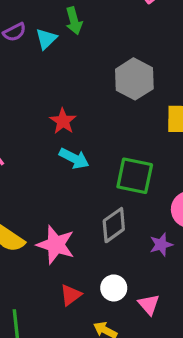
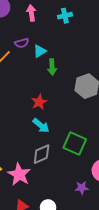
green arrow: (74, 21) -> (52, 67), moved
gray diamond: (114, 225) -> (42, 154), moved

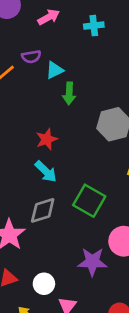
pink arrow: (31, 13) -> (49, 17), turned 63
purple star: (82, 188) -> (92, 262), size x1.5

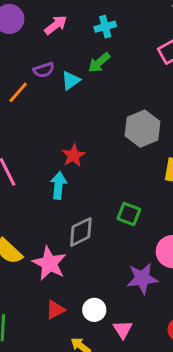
green arrow: (69, 93) -> (99, 63), moved, turned 55
cyan arrow: (46, 171) -> (58, 185), moved, turned -120
green square: (89, 201) -> (129, 214), size x0.7

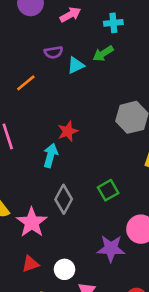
orange line: (18, 92) -> (26, 83), moved
green square: (129, 214) -> (108, 190), turned 30
gray diamond: (81, 232) -> (64, 199), turned -44

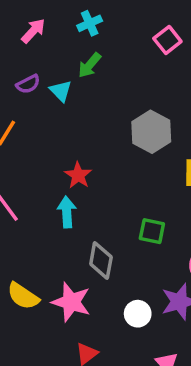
cyan triangle: (76, 65) -> (61, 91), turned -30
green square: (108, 190) -> (152, 231), turned -30
white circle: (65, 269) -> (138, 314), moved

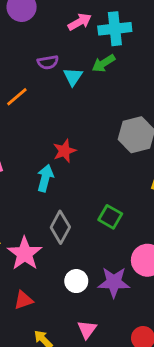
cyan cross: (90, 23) -> (115, 29), size x1.5
pink arrow: (33, 31) -> (80, 22), moved

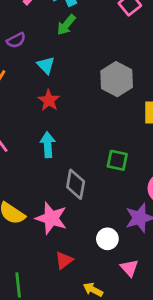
cyan triangle: (73, 77) -> (46, 65), moved
red star: (64, 151) -> (49, 100), moved
white circle: (76, 281) -> (107, 239), moved

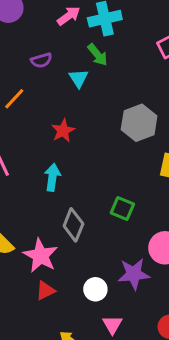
green arrow: (66, 25) -> (98, 55), turned -90
cyan triangle: (46, 65) -> (79, 78), moved
red triangle: (64, 260) -> (45, 291), moved

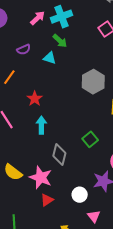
cyan triangle: (79, 78) -> (50, 58), turned -32
red star: (63, 131) -> (35, 99), moved
green square: (122, 208) -> (90, 139), turned 35

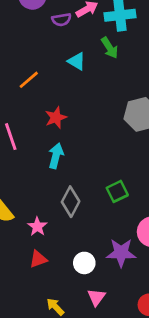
purple semicircle: (24, 50) -> (61, 20), moved
cyan triangle: (50, 58) -> (77, 61), moved
pink star: (41, 177) -> (37, 227), size x0.6

